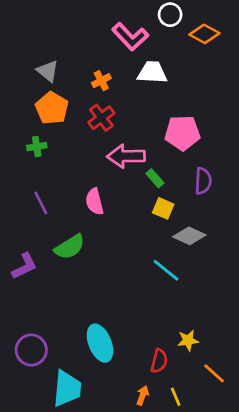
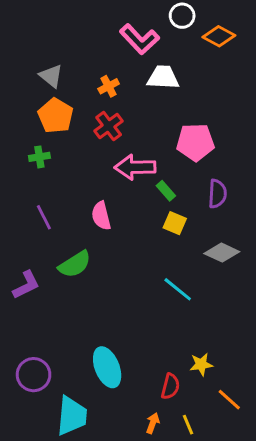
gray diamond: (189, 236) -> (222, 253), moved

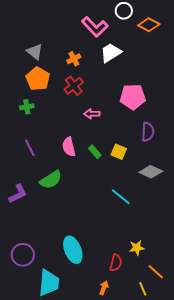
white trapezoid: (163, 77) -> (111, 53), turned -35
pink arrow: (135, 167) -> (92, 114), size x0.6
green rectangle: (166, 191) -> (95, 152), moved
yellow line: (188, 425) -> (143, 289), moved

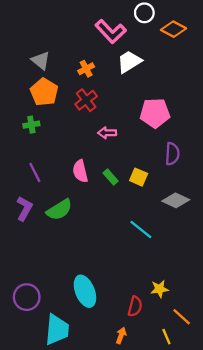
purple L-shape: (18, 194) -> (24, 209), moved, turned -35

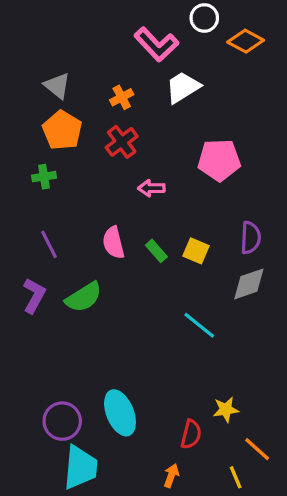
purple semicircle: (172, 154) -> (251, 238), moved
gray diamond: (176, 200) -> (249, 284), turned -44
purple circle: (27, 297) -> (62, 421), moved

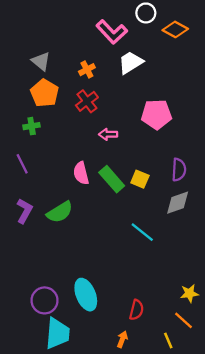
purple line: (49, 244) -> (22, 164), moved
green rectangle: (156, 251) -> (112, 179), size x1.6
yellow star: (226, 410) -> (189, 293), moved

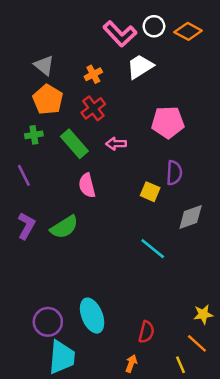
white circle: (146, 13) -> (154, 26), moved
purple semicircle: (179, 170) -> (174, 173), moved
green rectangle: (112, 179) -> (74, 144), moved

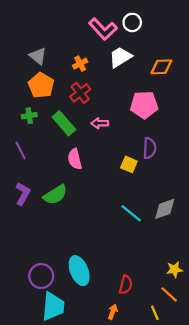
orange diamond: (188, 31) -> (161, 67), moved, turned -30
gray diamond: (191, 217) -> (165, 209), moved

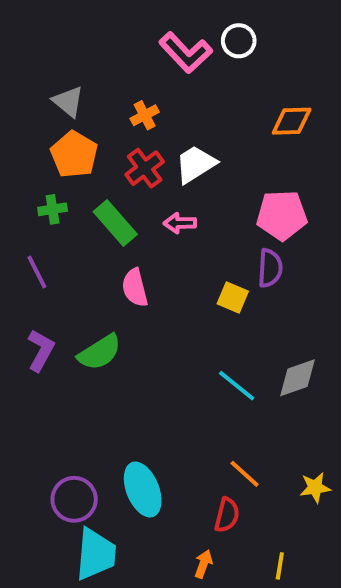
white trapezoid: (120, 57) -> (196, 164), moved
pink pentagon: (144, 105) -> (282, 215), moved
orange line: (169, 294) -> (245, 474), moved
yellow line: (155, 313) -> (280, 566), turned 32

